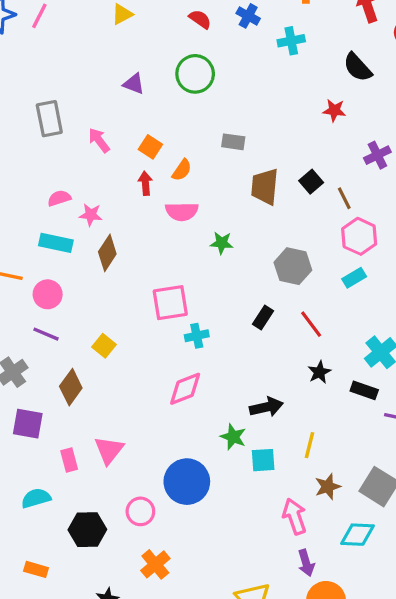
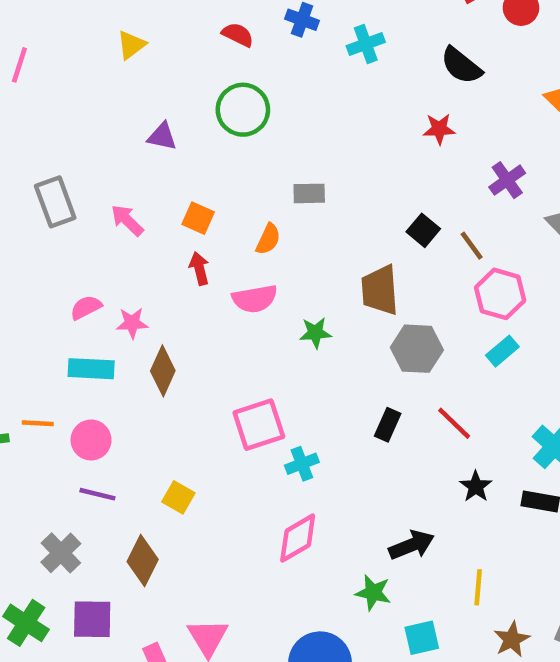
orange semicircle: (182, 170) -> (268, 239), moved
brown trapezoid: (265, 187) -> (380, 290), moved
cyan square: (263, 460) -> (422, 638), moved

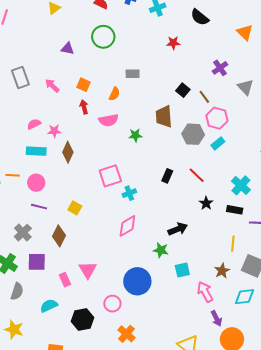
red star: (439, 129) -> (173, 43), moved
gray hexagon: (417, 349) -> (193, 134), moved
yellow line: (478, 587) -> (233, 244), moved

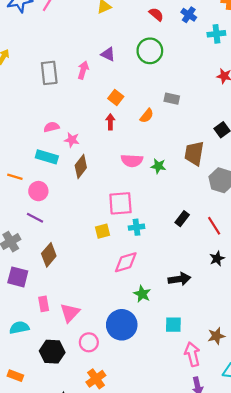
pink arrow: (52, 86) -> (83, 70), moved, turned 49
pink semicircle: (109, 120) -> (132, 161), moved
yellow square: (75, 208) -> (102, 231), moved, turned 32
green star: (161, 250) -> (142, 294), moved
pink triangle: (88, 270) -> (70, 313), moved

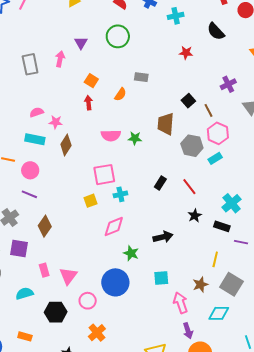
purple triangle: (108, 54) -> (81, 43), turned 40

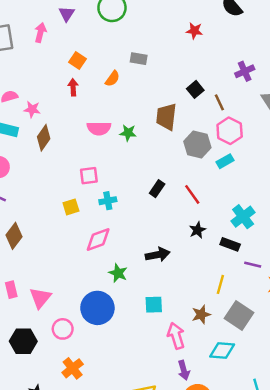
pink square: (104, 175) -> (89, 176), size x0.7

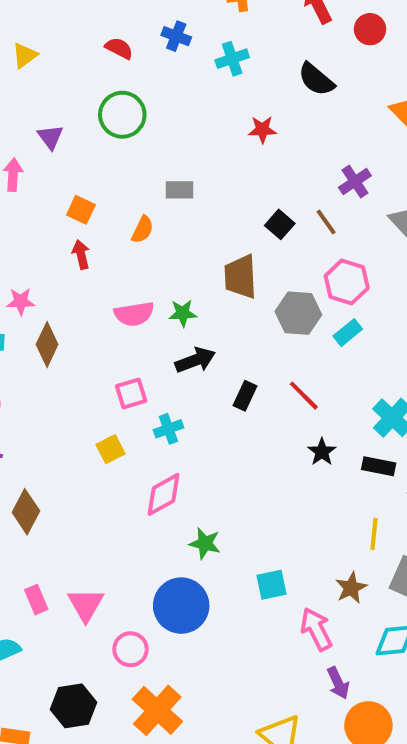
brown line: (219, 102) -> (326, 222), moved
black arrow: (158, 255) -> (195, 360), moved
black hexagon: (23, 341) -> (74, 706), moved
orange cross: (73, 368) -> (157, 710), size x1.4

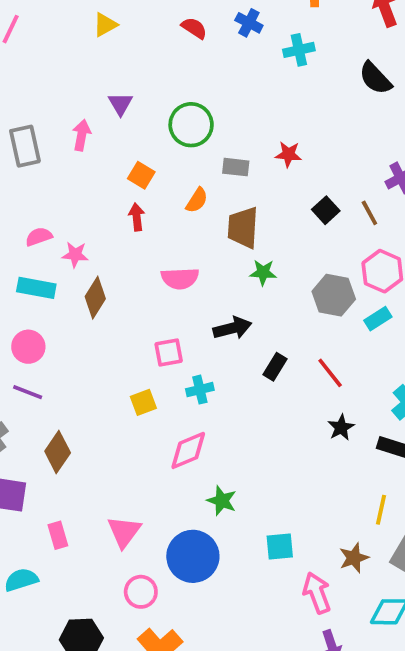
green circle: (122, 115) -> (191, 125), moved
red star: (262, 130) -> (288, 154), moved
brown trapezoid: (240, 277) -> (243, 227), moved
green star: (183, 313) -> (263, 272), moved
pink triangle: (86, 605) -> (124, 532), moved

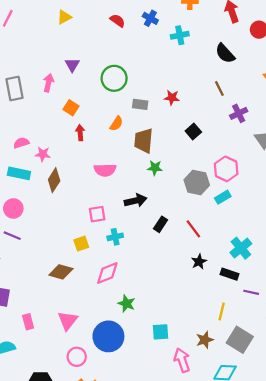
orange square: (141, 175) -> (71, 108), moved
brown line: (369, 213) -> (219, 88), moved
brown diamond: (58, 452) -> (61, 272), moved, turned 70

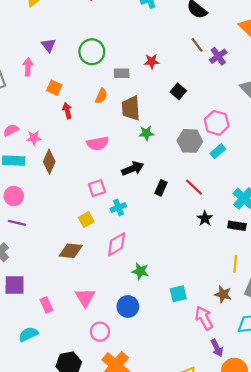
purple cross: (239, 113) -> (218, 56), moved
blue circle: (108, 336) -> (128, 307), size x0.7
brown star: (205, 340) -> (223, 294), turned -30

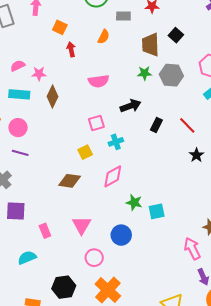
brown trapezoid: (131, 108) -> (150, 45), moved
gray hexagon: (190, 141) -> (171, 75), moved
cyan square: (178, 294) -> (157, 211), moved

